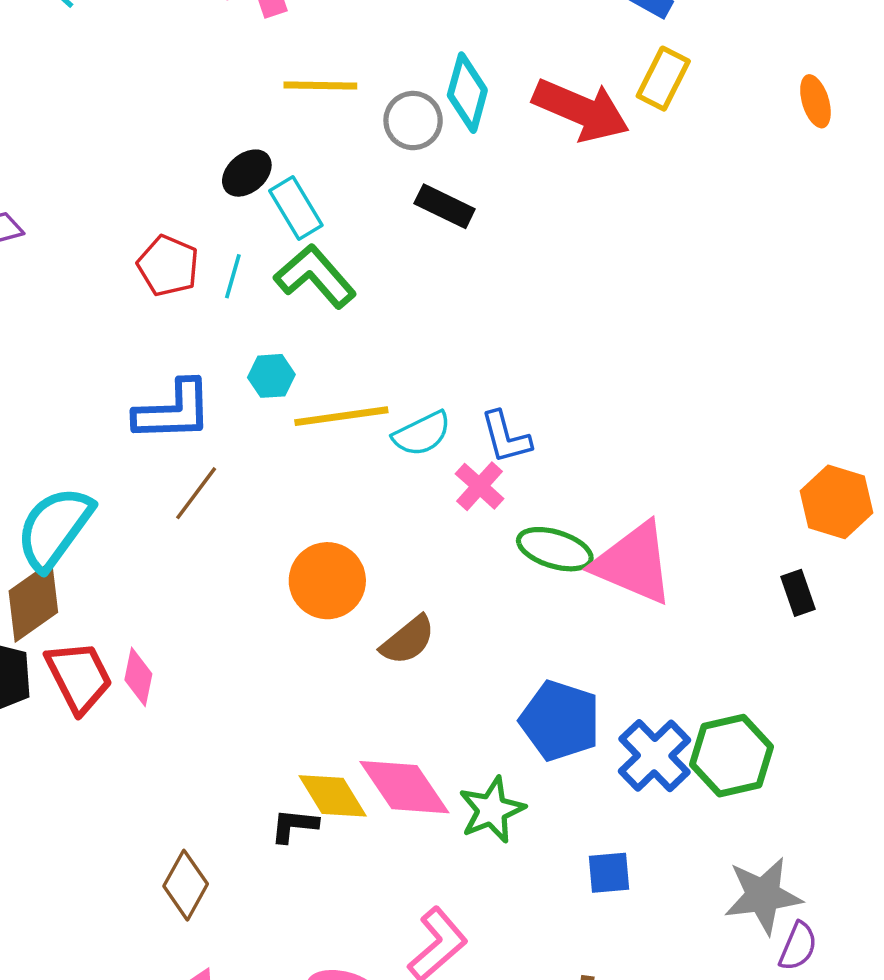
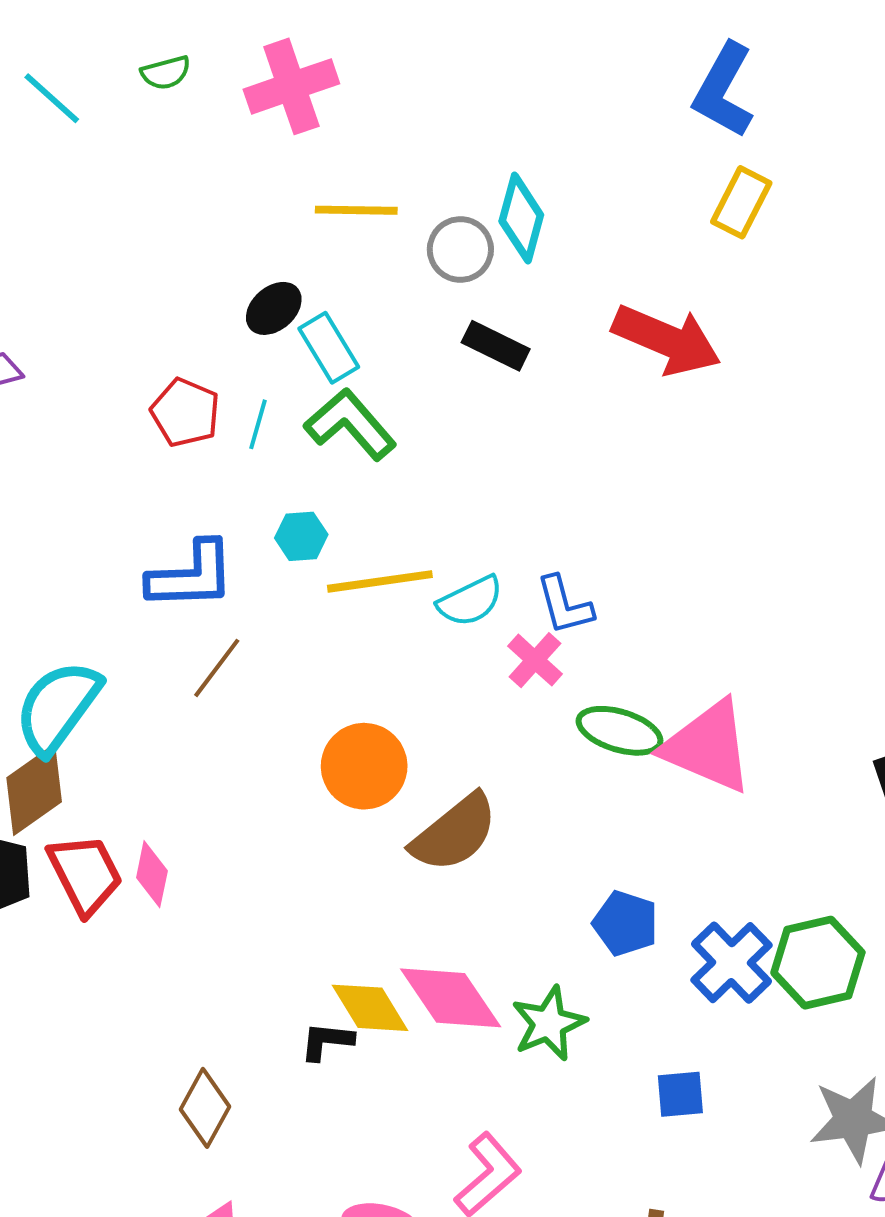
red arrow: (581, 110) -> (667, 340), moved
brown semicircle: (408, 640) -> (454, 833), size x1.4
blue pentagon: (560, 721) -> (625, 923), size x0.7

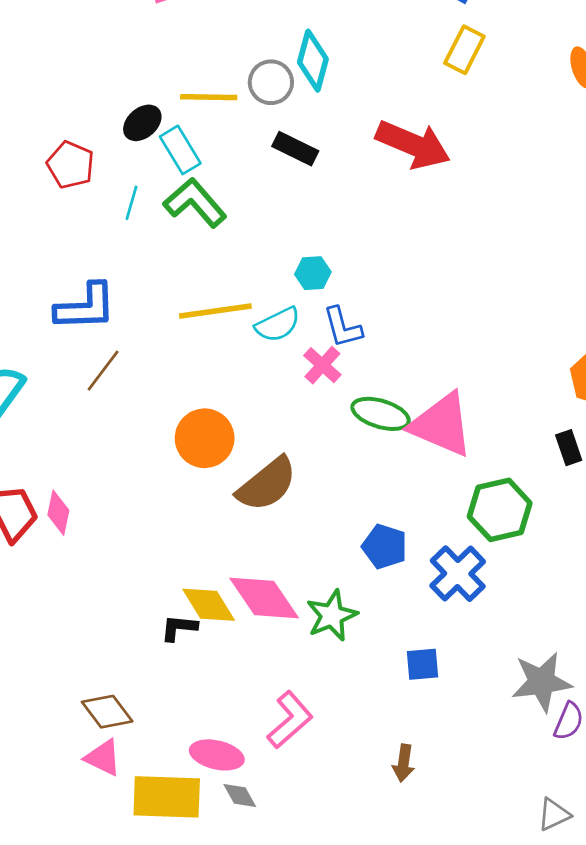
yellow line: (356, 210) -> (209, 97), moved
red pentagon: (185, 413) -> (71, 165), moved
cyan hexagon: (301, 536) -> (313, 273), moved
green hexagon: (818, 963) -> (500, 510), moved
brown diamond: (205, 1108) -> (107, 712), moved, turned -66

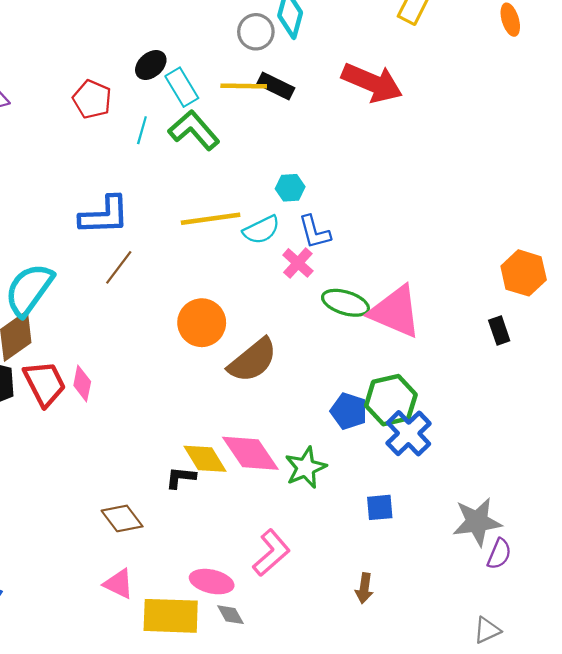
yellow line: (209, 97) -> (244, 86), moved
green hexagon: (500, 510) -> (391, 400), moved
brown diamond: (107, 712) -> (122, 518), moved

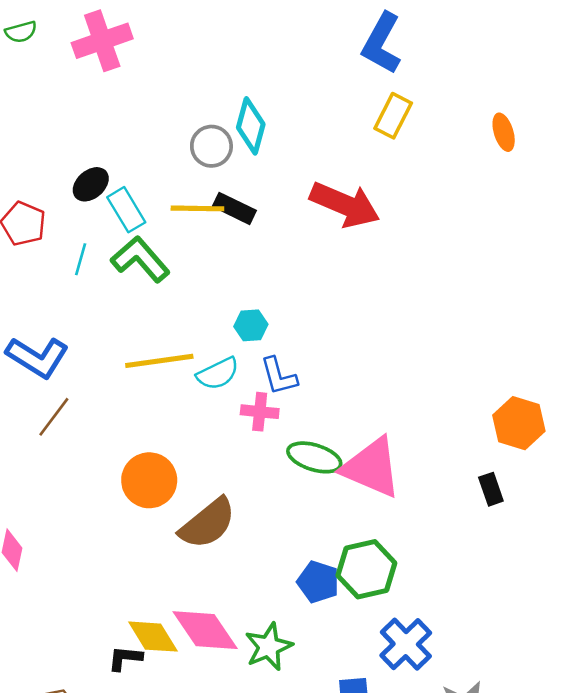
blue L-shape: (104, 215) -> (37, 357), turned 34
pink cross: (298, 263) -> (260, 412), turned -36
blue cross: (409, 433) -> (406, 644), moved

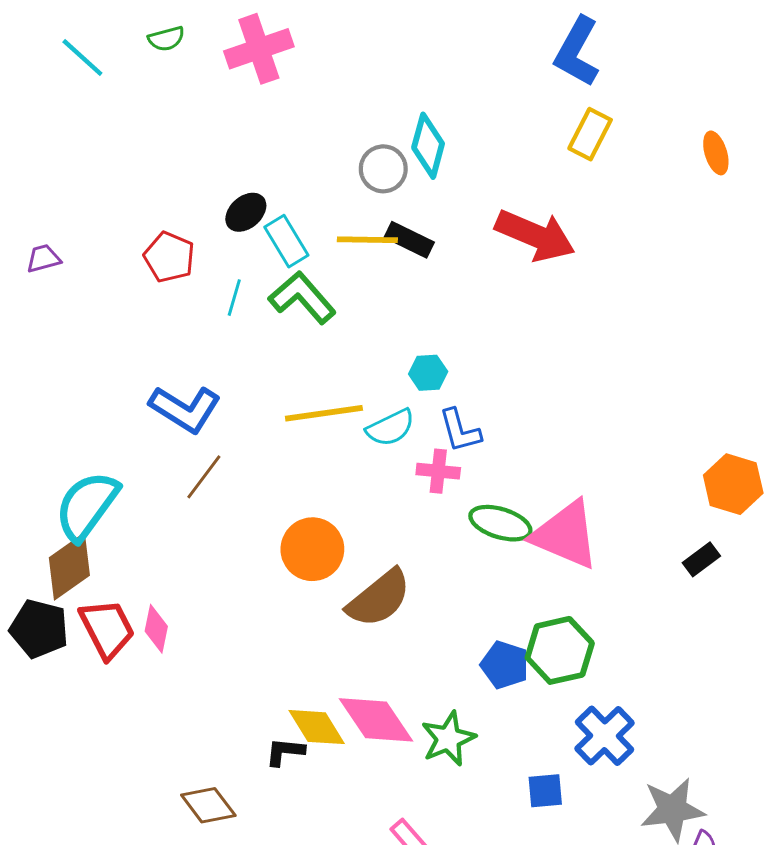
black rectangle: (491, 489) -> (701, 559), turned 72

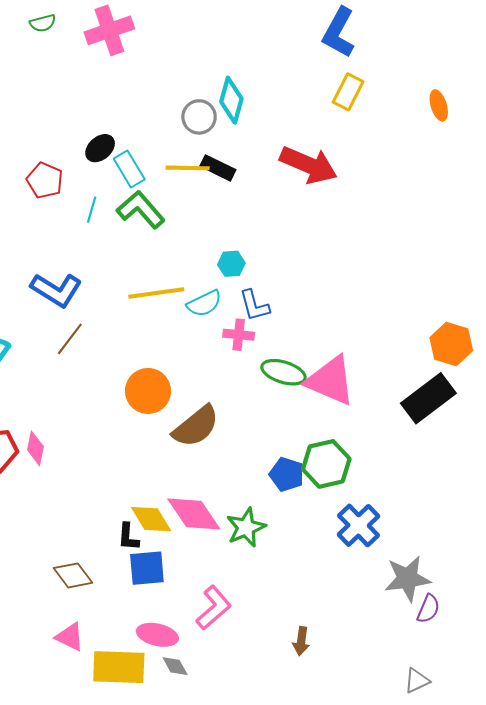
black rectangle: (701, 559) -> (428, 398), size x2.0
black L-shape: (285, 752) -> (128, 537), turned -92
blue square: (545, 791) -> (147, 568), moved, size x1.4

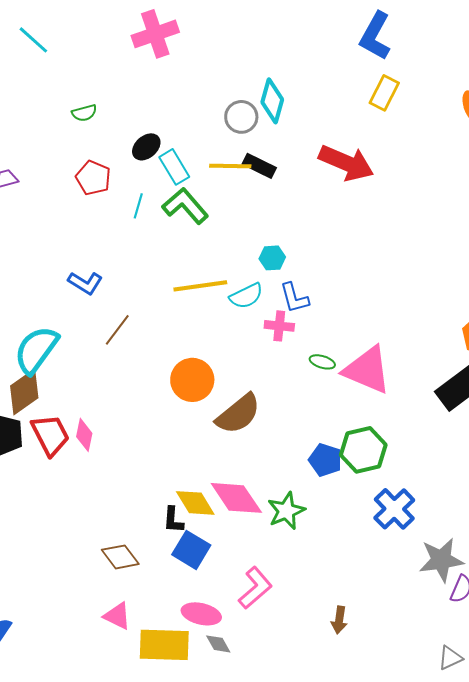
green semicircle: (43, 23) -> (84, 113), moved
blue L-shape: (56, 290) -> (85, 283), moved, size x0.7
green ellipse: (283, 372) -> (322, 362), size x0.6
blue square: (147, 568) -> (191, 550), turned 36

